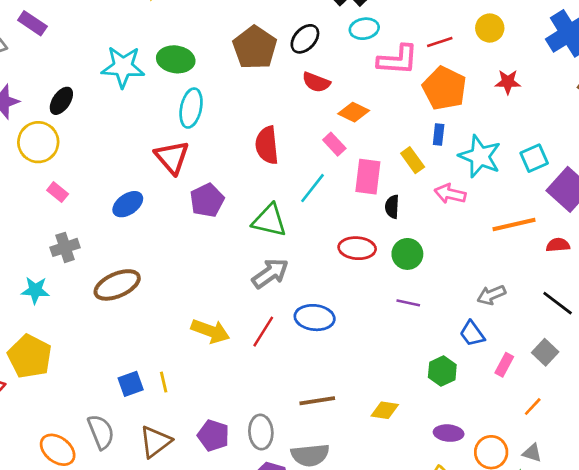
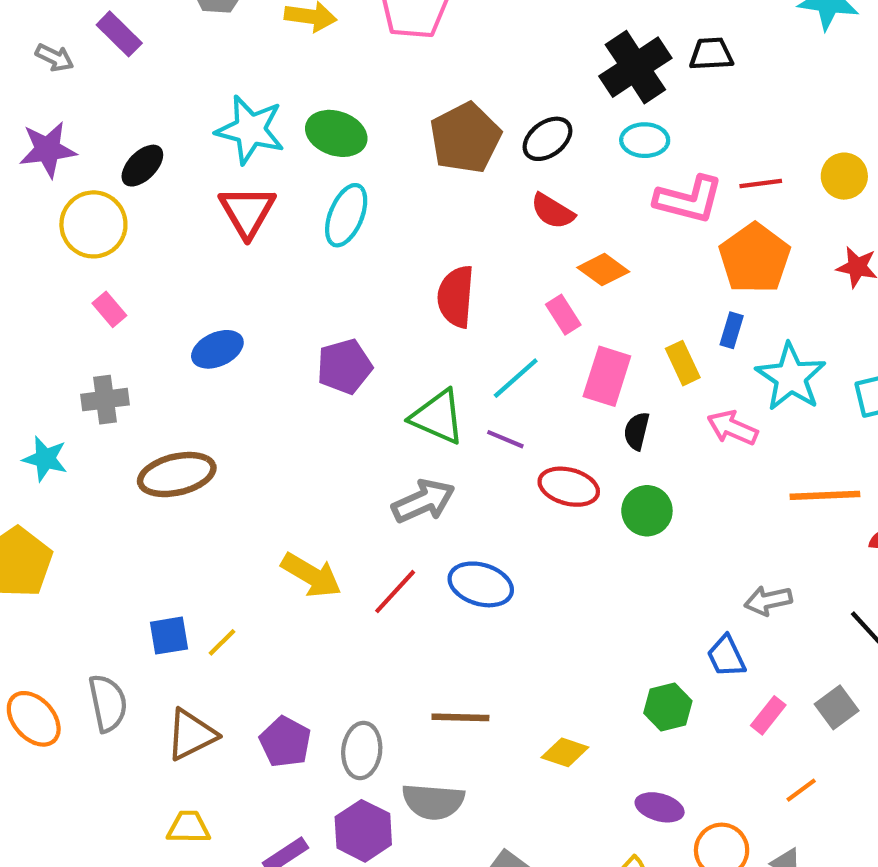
red triangle: (172, 157) -> (247, 211), moved
purple line: (408, 303) -> (505, 439), moved
yellow line: (164, 382) -> (222, 642), turned 48

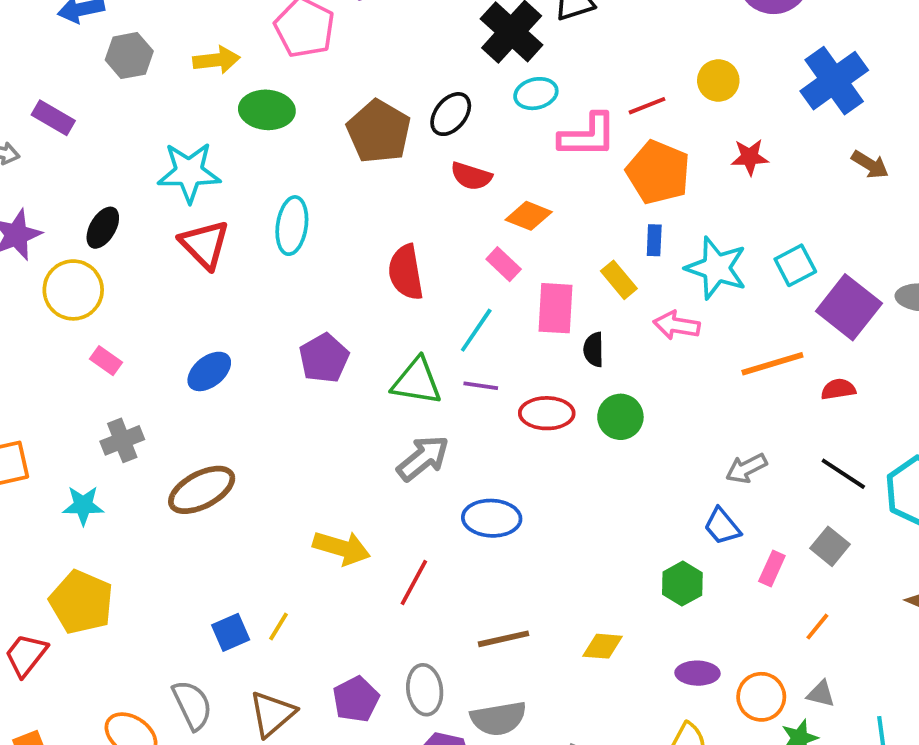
green ellipse: (336, 133) -> (267, 110), moved
red line: (395, 592) -> (414, 582), moved
purple pentagon: (285, 742) -> (356, 699), turned 30

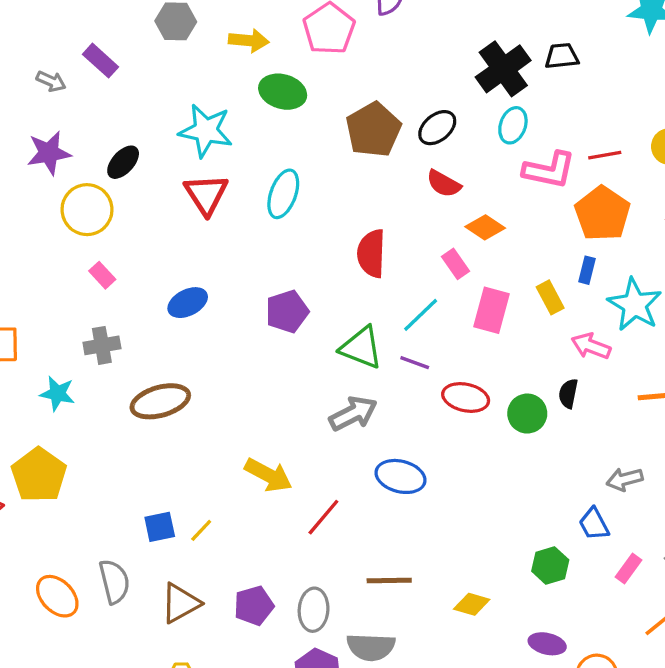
cyan ellipse: (536, 94) -> (513, 125), turned -68
black semicircle: (594, 349) -> (568, 394), moved

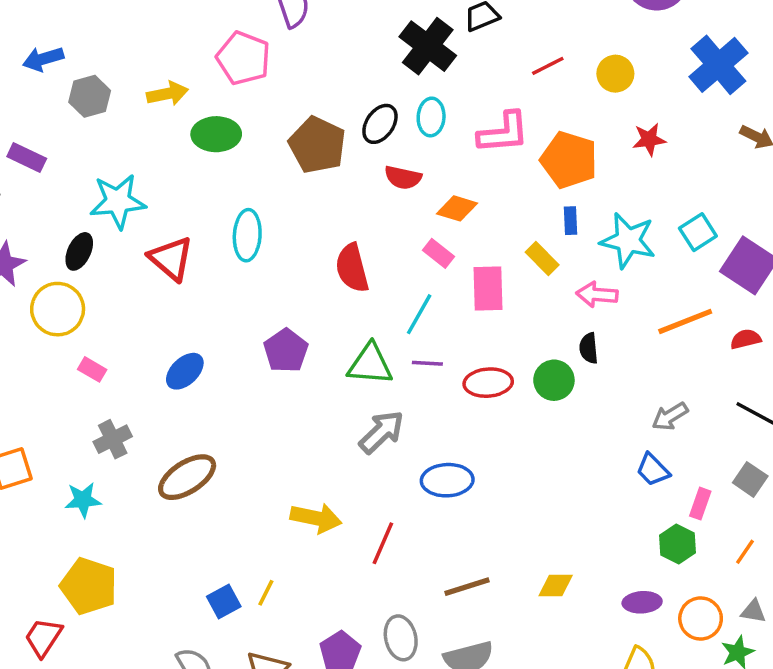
cyan ellipse: (513, 125) -> (431, 117), moved
cyan star: (206, 131) -> (118, 201), moved
red line: (605, 155) -> (548, 66), moved
green hexagon: (550, 565) -> (678, 544), moved

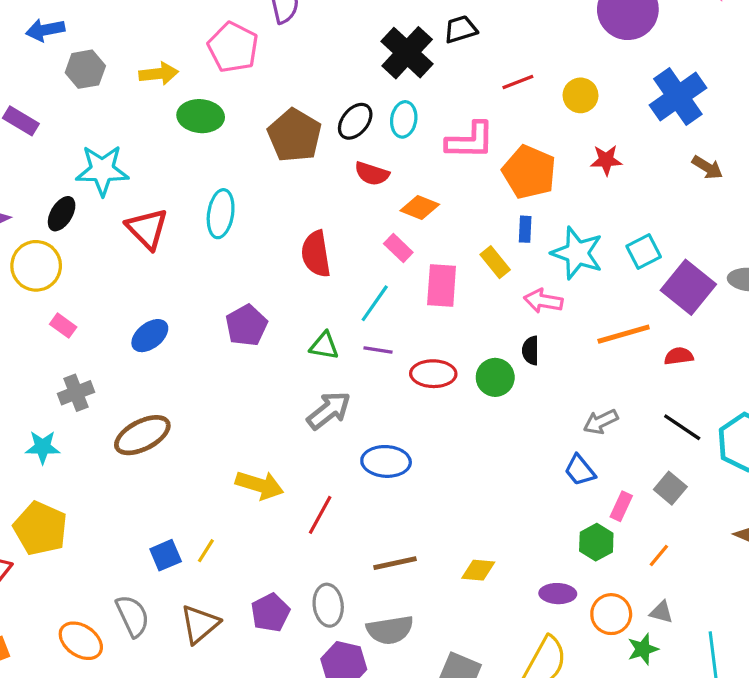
green triangle: (370, 364) -> (324, 346), size x0.7

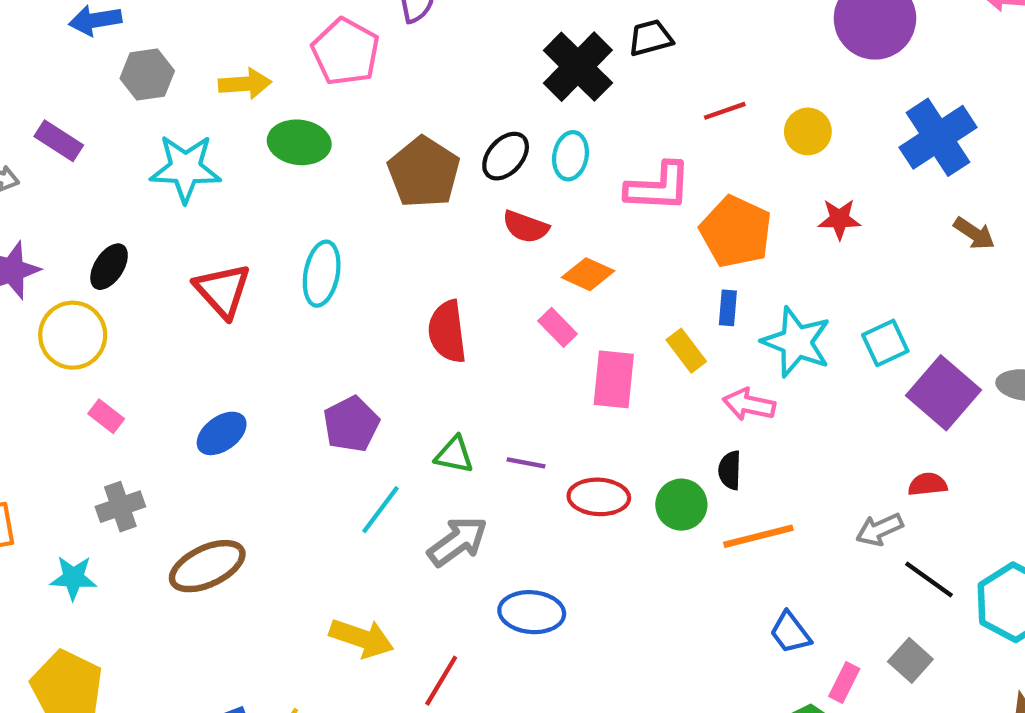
cyan star: (102, 170) -> (185, 168), moved
cyan line: (375, 303) -> (380, 510), moved
orange line: (624, 334) -> (758, 536), moved
gray arrow: (601, 422) -> (879, 529), moved

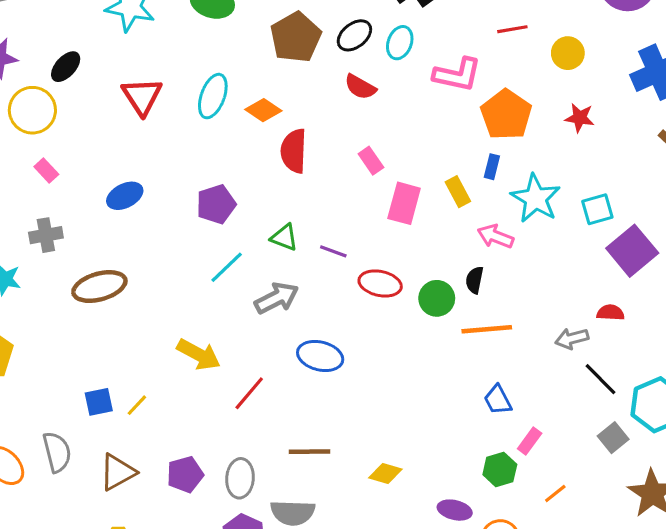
orange diamond: (588, 274) -> (263, 110), moved
gray square: (910, 660) -> (613, 438), moved

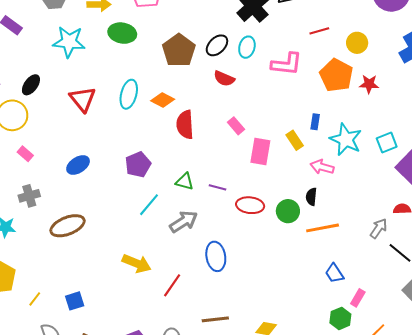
orange pentagon: (506, 115) -> (336, 75), moved
gray arrow: (572, 338) -> (379, 228), turned 145
blue ellipse: (320, 356) -> (216, 256), turned 72
yellow line: (137, 405) -> (35, 299), moved

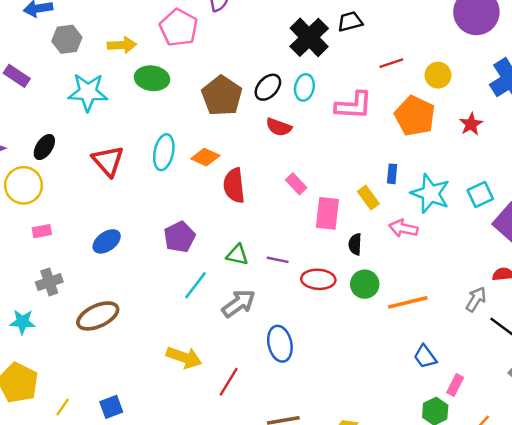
red star: (369, 84) -> (471, 124), moved, turned -30
pink rectangle: (25, 154) -> (42, 231), turned -49
black semicircle: (311, 197) -> (355, 244), moved

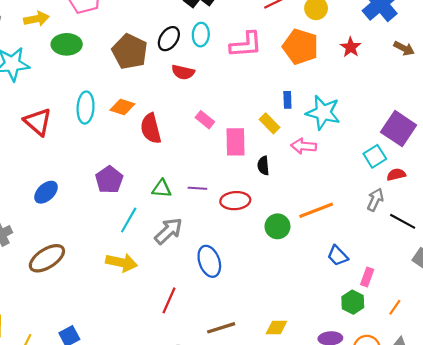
cyan square: (480, 194) -> (375, 156), moved
green circle: (365, 284) -> (277, 226), moved
yellow arrow: (184, 357) -> (121, 262), moved

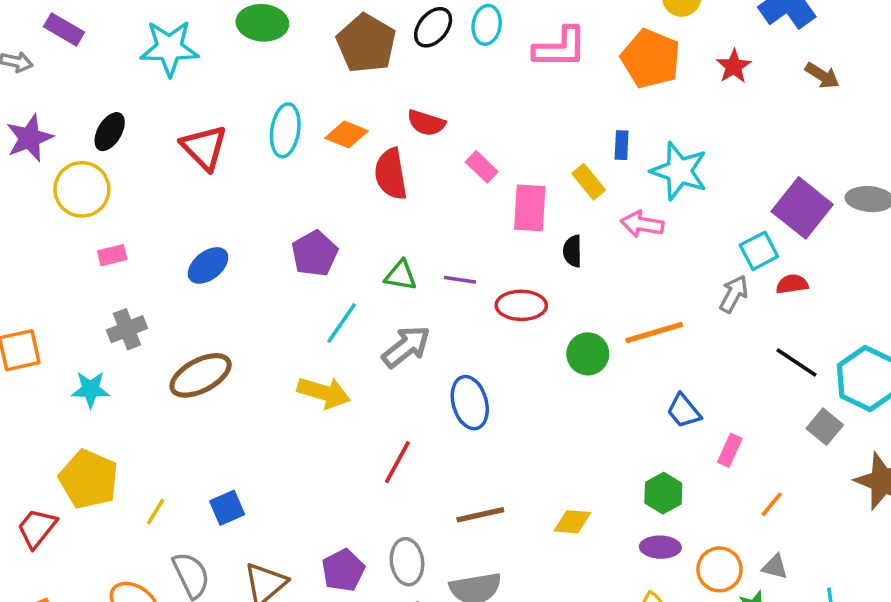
red semicircle: (183, 72) -> (426, 123), moved
gray arrow: (375, 200) -> (734, 294), moved
green hexagon: (353, 302) -> (663, 493), moved

